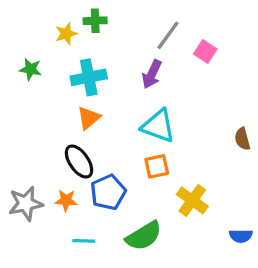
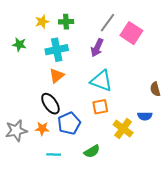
green cross: (95, 21) -> (66, 22), moved
pink square: (205, 51) -> (131, 33), size x1.5
green semicircle: (144, 236) -> (92, 151), size x0.7
blue semicircle: (241, 236) -> (145, 116), moved

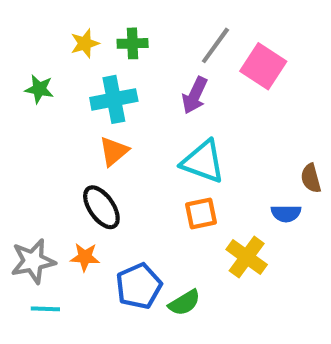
blue semicircle: (145, 116) -> (286, 213), moved
blue pentagon: (69, 123) -> (139, 286), moved
cyan line: (54, 154) -> (45, 309), moved

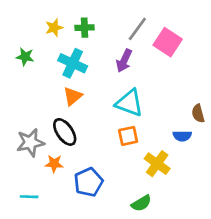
cyan cross: (114, 99) -> (73, 63), turned 36
gray star: (33, 261) -> (30, 143), moved
green semicircle: (184, 303) -> (141, 203), moved

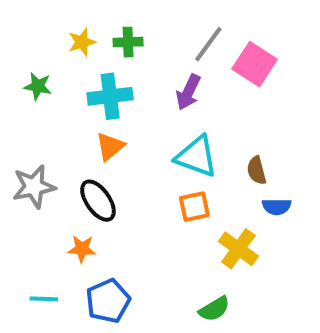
cyan cross: (73, 63) -> (110, 96), turned -32
brown semicircle: (198, 113) -> (257, 171), moved
gray star: (30, 143) -> (34, 187), moved
blue pentagon: (88, 182) -> (108, 301), moved

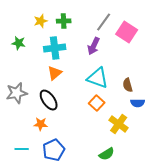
orange square: (194, 207) -> (97, 103), turned -35

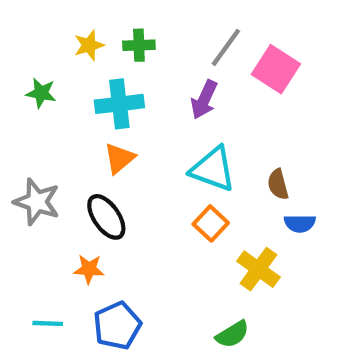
gray star: (17, 93) -> (37, 202), turned 30

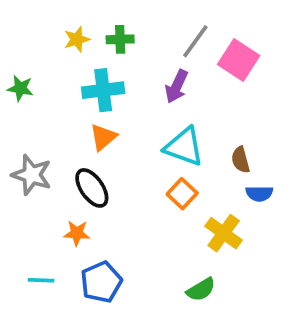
green star: (41, 93) -> (20, 88), moved

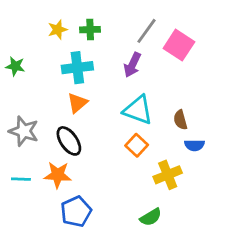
orange star: (77, 233) -> (58, 175), size x1.4
yellow cross: (224, 233) -> (168, 175), turned 32
cyan line: (41, 280) -> (21, 179), moved

